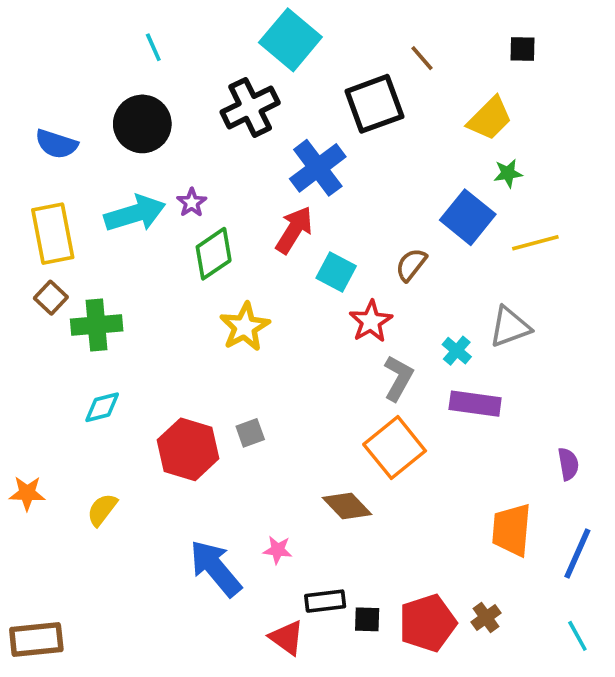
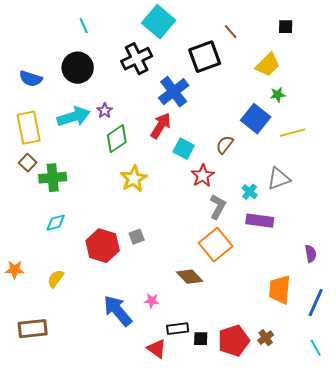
brown rectangle: (36, 639) -> (33, 329), moved

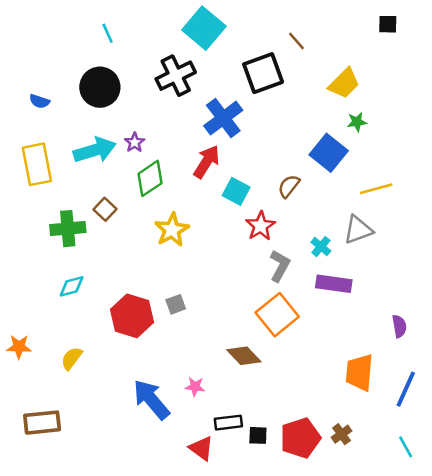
black square: (286, 27) -> (388, 24), moved
blue semicircle: (31, 79) -> (39, 101), size x0.7
yellow line: (293, 133) -> (376, 189), moved
brown square: (28, 163) -> (105, 209), moved

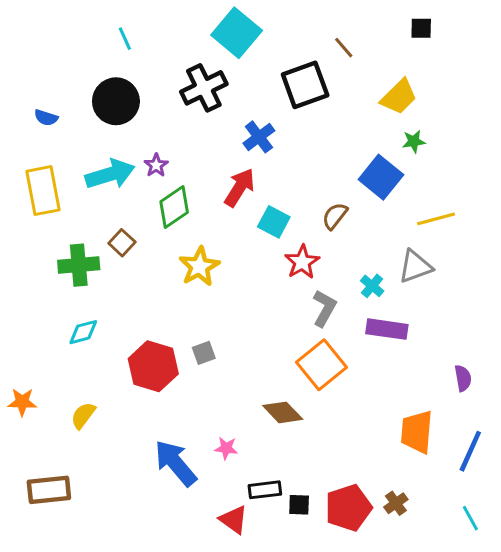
black square: (388, 24) -> (421, 28), moved
blue cross: (223, 118) -> (259, 137), size x0.7

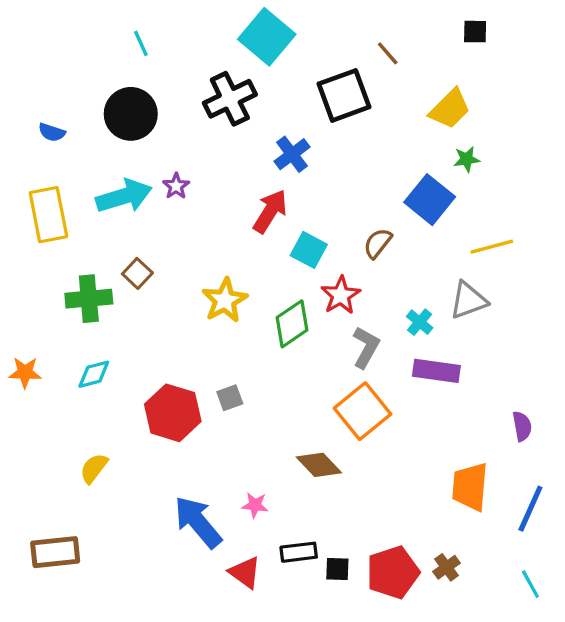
green diamond: (174, 207) -> (292, 324), moved
orange star: (22, 402) -> (25, 373), moved
red triangle: (234, 520) -> (245, 572), moved

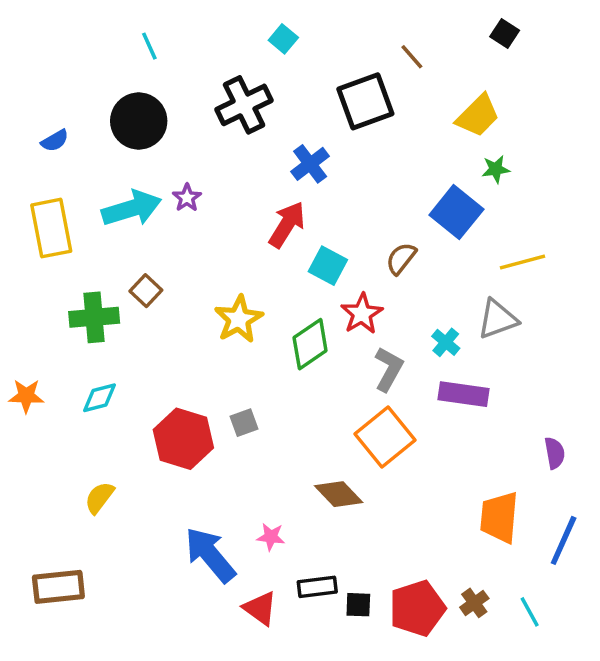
black square: (475, 32) -> (505, 34), turned 32
cyan square: (267, 37) -> (283, 39), size x0.5
blue semicircle: (52, 132) -> (55, 141), turned -48
cyan line: (530, 584) -> (530, 612), moved

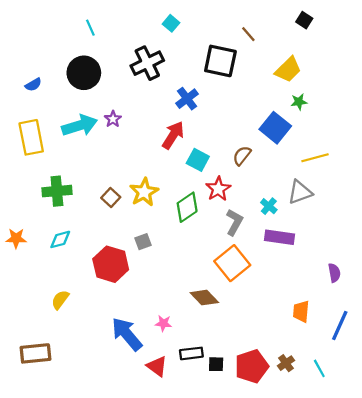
black square: (365, 101) -> (220, 61), turned 32
brown square: (146, 291) -> (111, 198), moved
gray square: (244, 423) -> (143, 242), moved
orange trapezoid: (499, 517) -> (301, 311), size x0.7

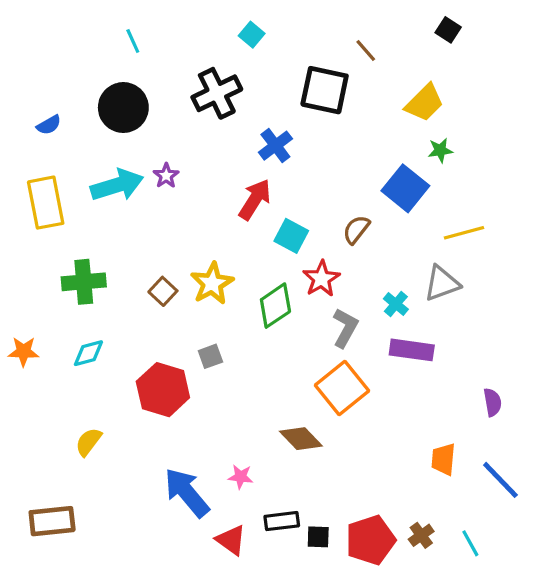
blue line: (340, 325) -> (500, 480), turned -68

